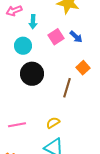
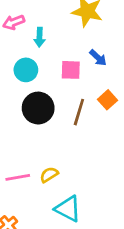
pink square: (56, 37) -> (71, 70), moved, turned 35
brown line: (67, 88) -> (79, 112), moved
yellow semicircle: (53, 123) -> (49, 175), moved

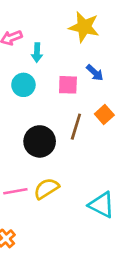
black circle: (38, 108) -> (40, 141), moved
yellow semicircle: (49, 175) -> (46, 189), size x1.4
cyan triangle: (68, 209) -> (102, 205), moved

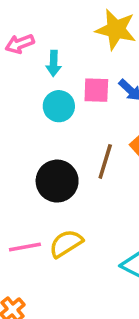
cyan circle: (23, 85) -> (59, 106), moved
pink square: (68, 85) -> (96, 90), moved

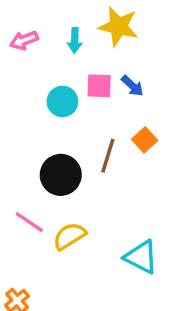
cyan arrow: (54, 63) -> (75, 40), moved
pink line: (25, 247) -> (29, 222), moved, turned 44

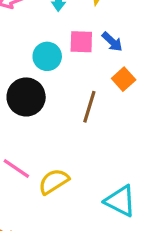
orange square: (145, 140) -> (124, 79), moved
black circle: (61, 175) -> (26, 97), moved

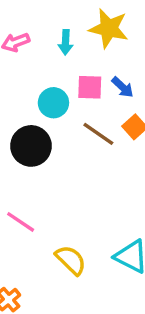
brown line: (89, 107) -> (98, 134), moved, turned -72
yellow semicircle: (54, 181) -> (71, 260), moved, turned 76

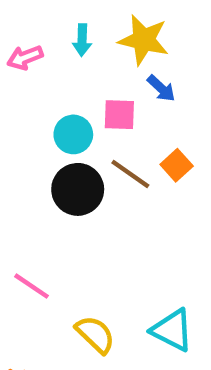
cyan arrow: (66, 42) -> (82, 40), moved
blue arrow: (123, 87) -> (161, 88), moved
black circle: (31, 146) -> (78, 189), moved

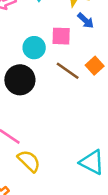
black circle: (78, 189) -> (20, 80), moved
yellow semicircle: (95, 334) -> (29, 161), moved

